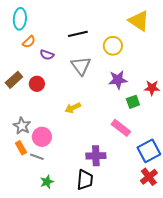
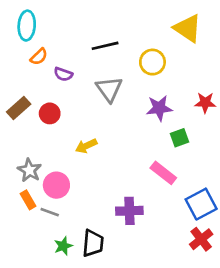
red star: (152, 88) -> (205, 103), moved
yellow arrow: (73, 108) -> (86, 146), moved
black trapezoid: (85, 180) -> (93, 243), moved

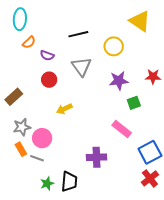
brown rectangle: (19, 108) -> (14, 97), moved
red circle: (50, 113) -> (49, 80), moved
gray star: (29, 170) -> (22, 127), turned 30

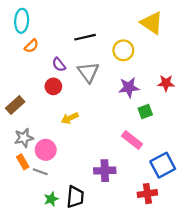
purple semicircle: (47, 55) -> (59, 65), moved, turned 32
red cross: (150, 178) -> (147, 194), moved, turned 30

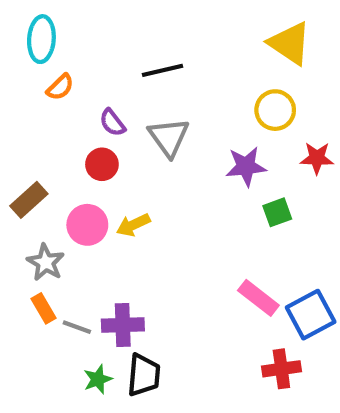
yellow circle: (123, 50) -> (275, 110), moved
gray star: (24, 138) -> (46, 262), turned -30
pink rectangle: (132, 140) -> (258, 298), moved
pink circle: (46, 150) -> (87, 225), moved
purple cross: (105, 171) -> (123, 325), moved

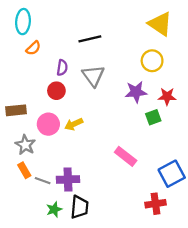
purple semicircle: (112, 123) -> (62, 68), turned -133
red star: (317, 158) -> (167, 96), moved
brown rectangle: (29, 200) -> (16, 110), turned 36
pink rectangle: (258, 298) -> (126, 156), moved

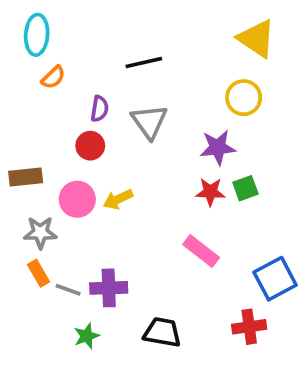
red star: (167, 96) -> (210, 192), moved
gray star: (25, 145) -> (40, 233), turned -30
black trapezoid: (79, 207) -> (162, 332), moved, turned -85

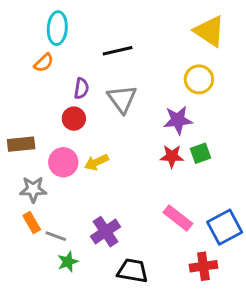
cyan ellipse: (37, 35) -> (57, 28), moved
pink rectangle: (201, 251) -> (178, 218), moved
purple cross: (109, 288) -> (106, 232), moved, turned -32
green star: (87, 336) -> (68, 262), moved

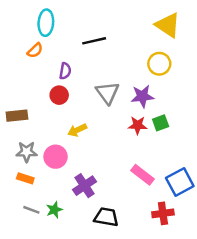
gray triangle: (122, 99) -> (107, 93), moved
pink circle: (63, 162) -> (56, 157), moved
orange rectangle: (32, 223) -> (25, 178), turned -42
gray line: (56, 236) -> (31, 210), moved

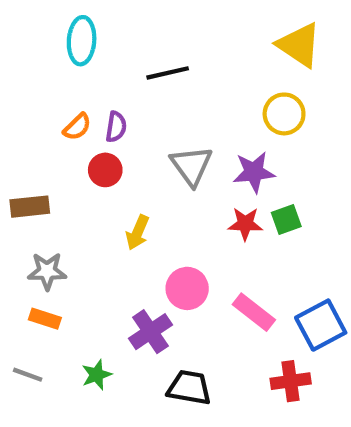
orange semicircle: (35, 50) -> (77, 127), moved
yellow arrow: (77, 130) -> (138, 232), turned -42
pink circle: (56, 157) -> (187, 288), moved
gray line: (31, 210) -> (28, 375), moved

